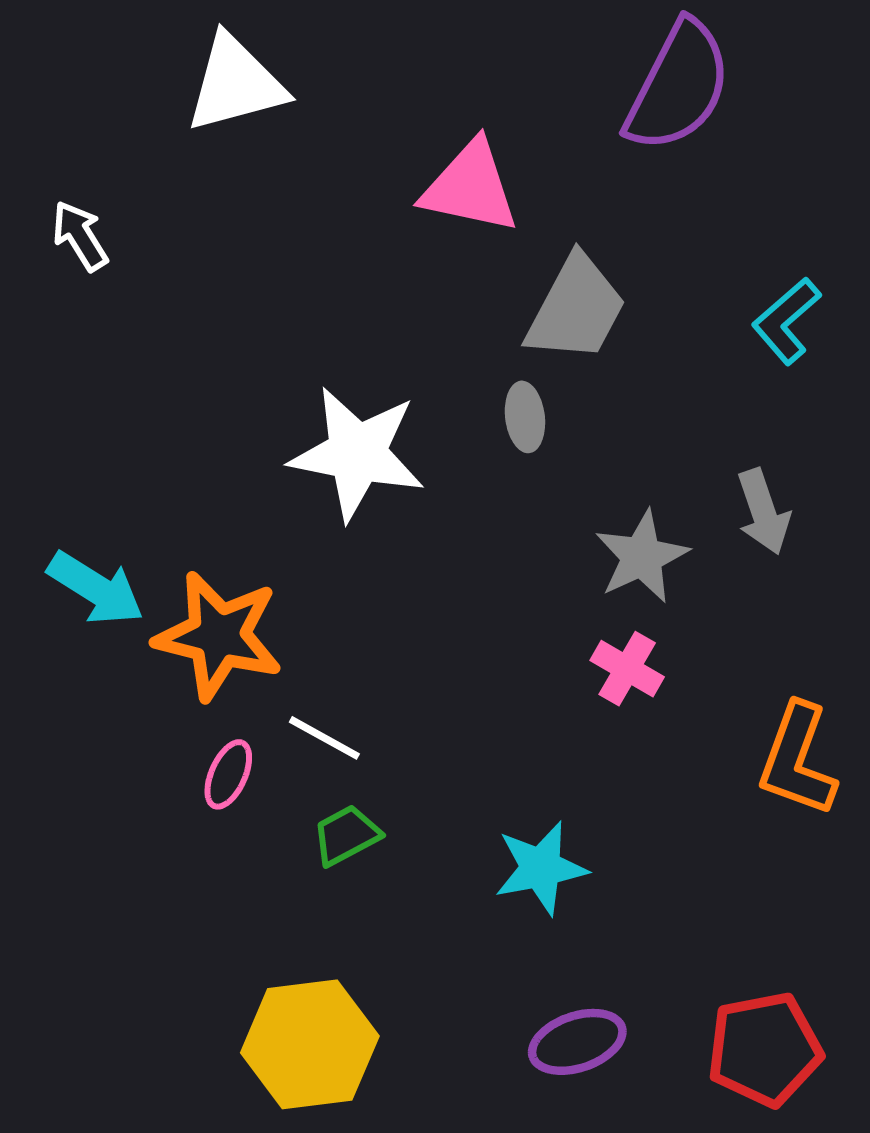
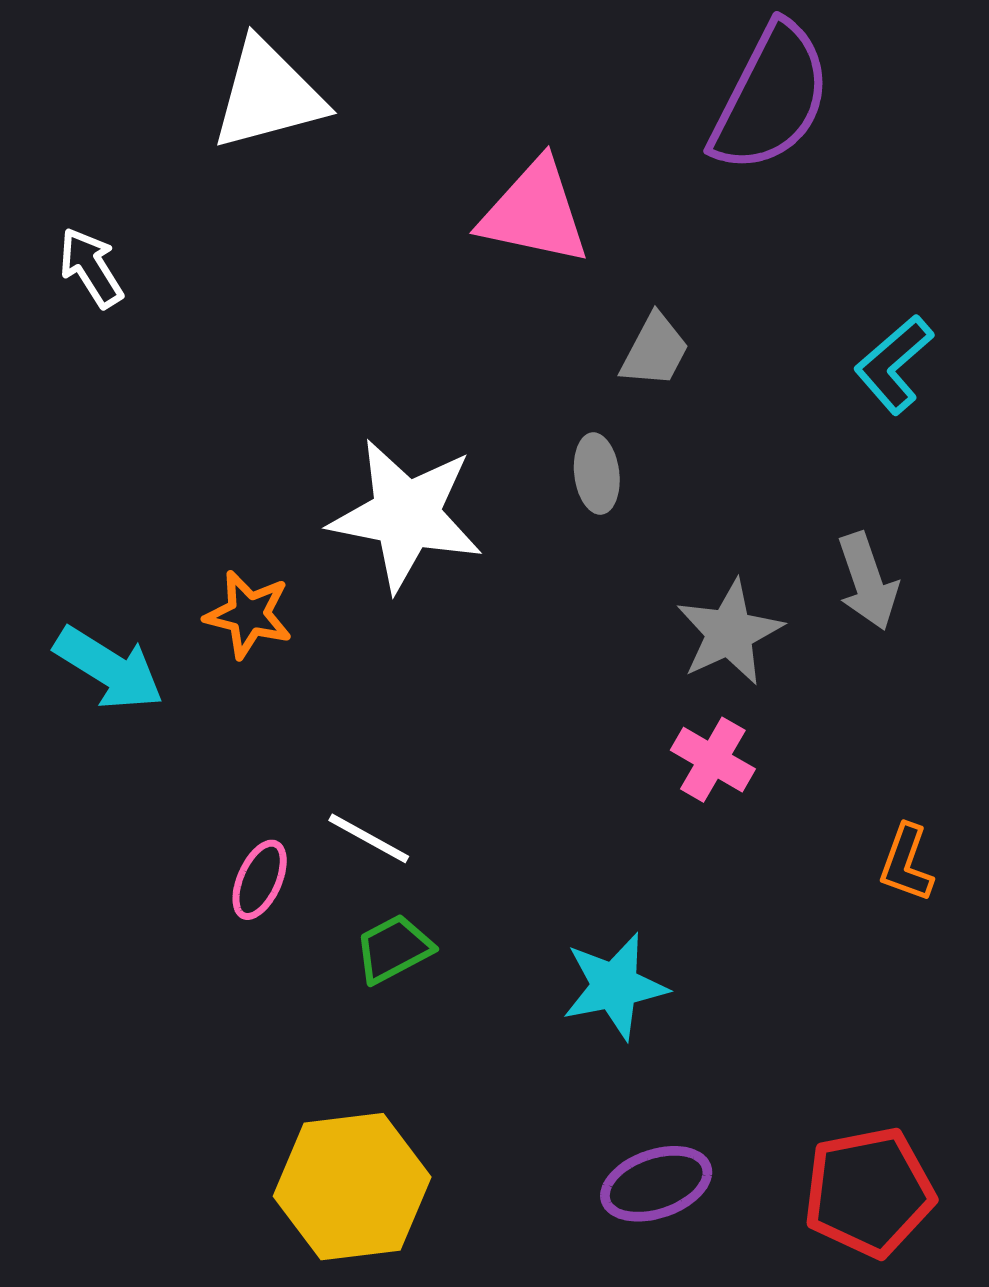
gray trapezoid: (576, 309) -> (655, 351), size x0.6
orange star: (219, 636) -> (249, 614), moved, size x0.6
orange L-shape: (797, 760) -> (906, 863), size x0.6

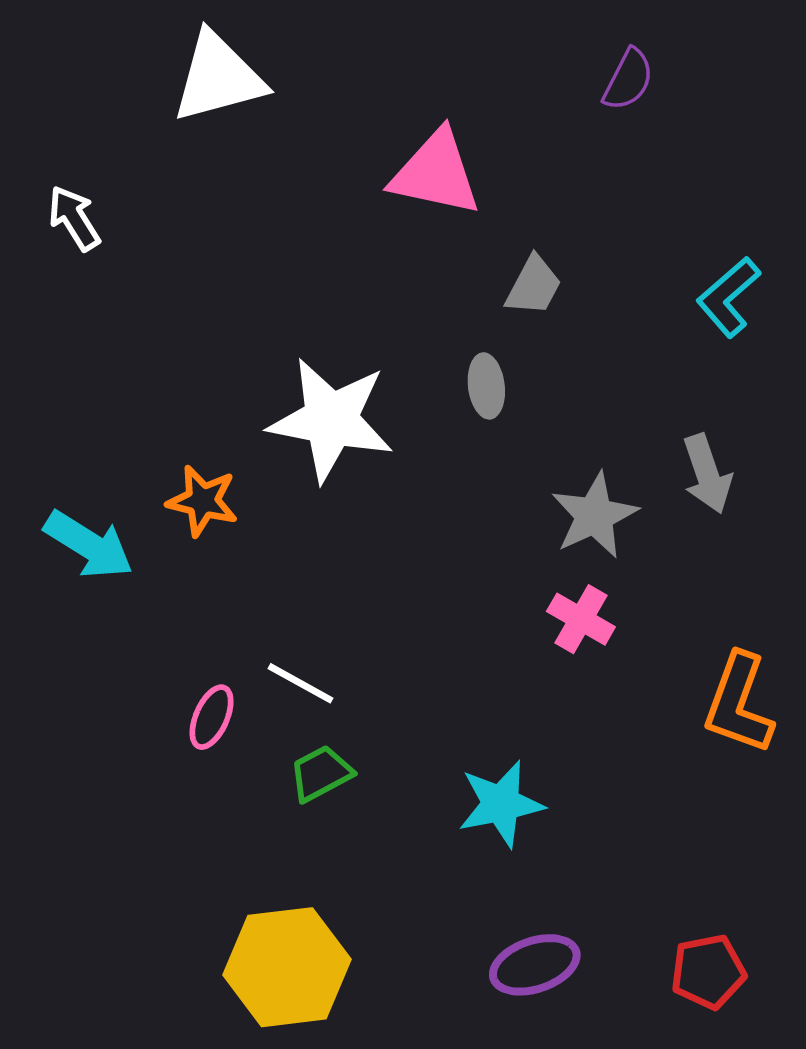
purple semicircle: (771, 98) -> (628, 80), size x0.5
orange L-shape: (906, 863) -> (739, 704), size x1.6
red pentagon: (869, 1192) -> (708, 972), size x0.7

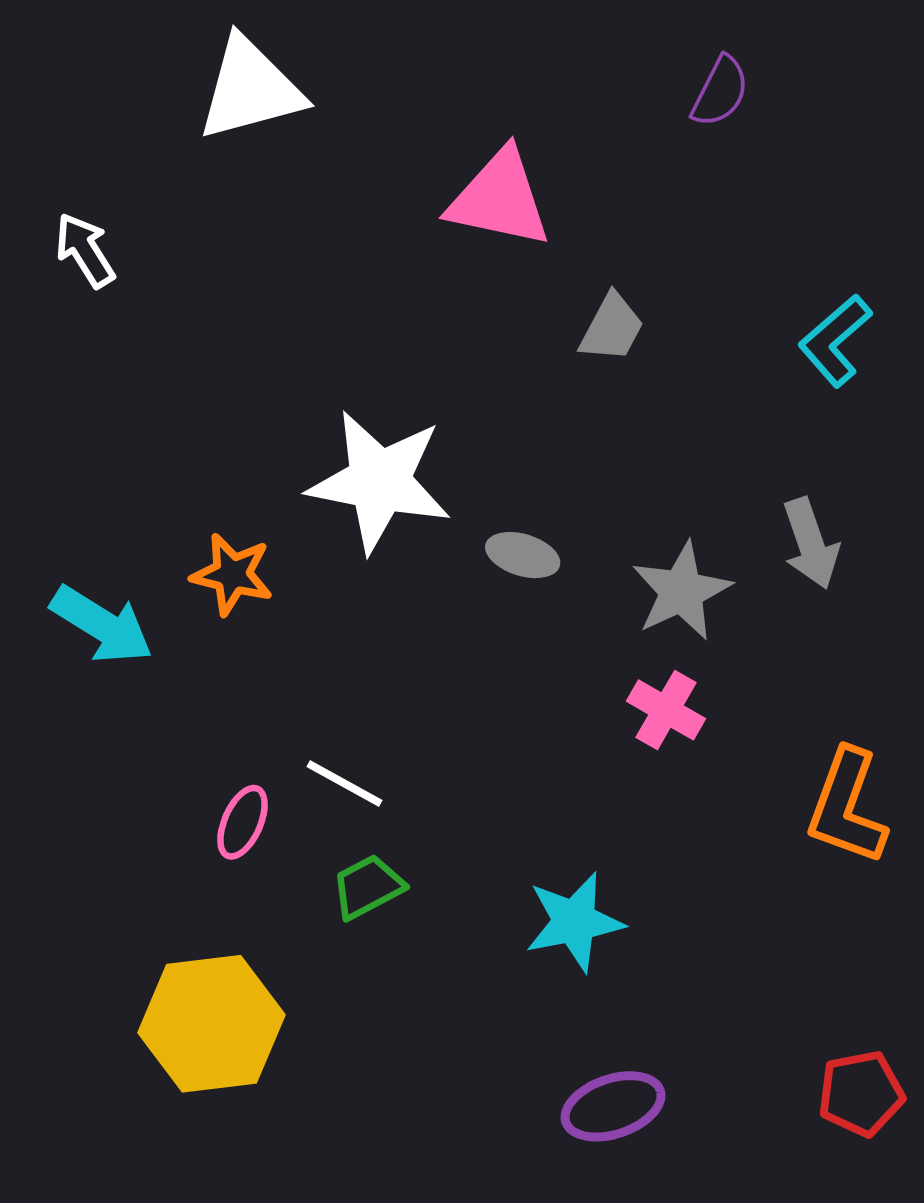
gray ellipse: (486, 386) -> (523, 555), moved, turned -66
yellow hexagon: (287, 967) -> (212, 1024), moved
red pentagon: (708, 972) -> (861, 1093), moved

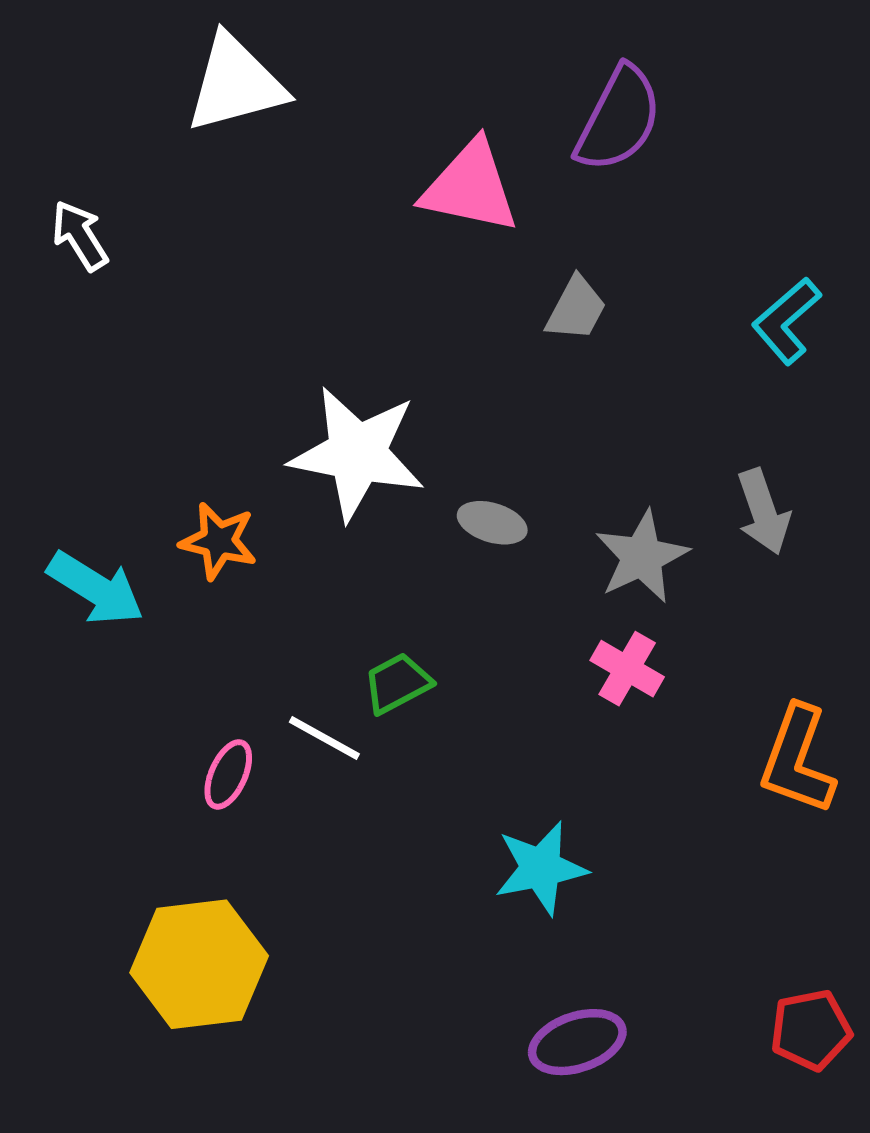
purple semicircle: (720, 91) -> (619, 119), moved, size x1.6
green trapezoid: (368, 887) -> (397, 683), moved

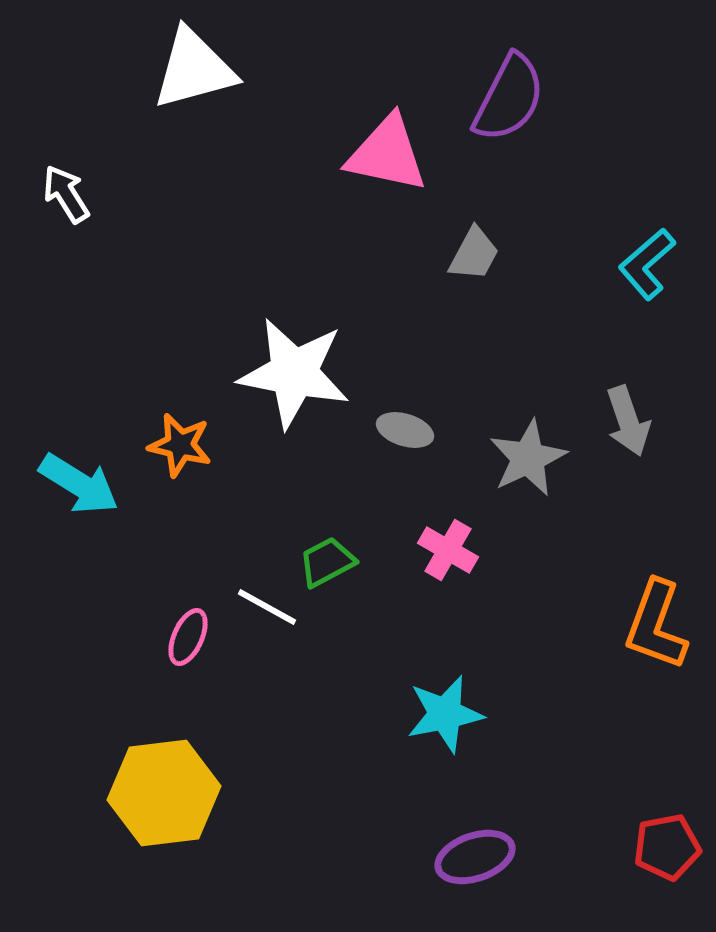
pink cross: (627, 669) -> (448, 550), moved

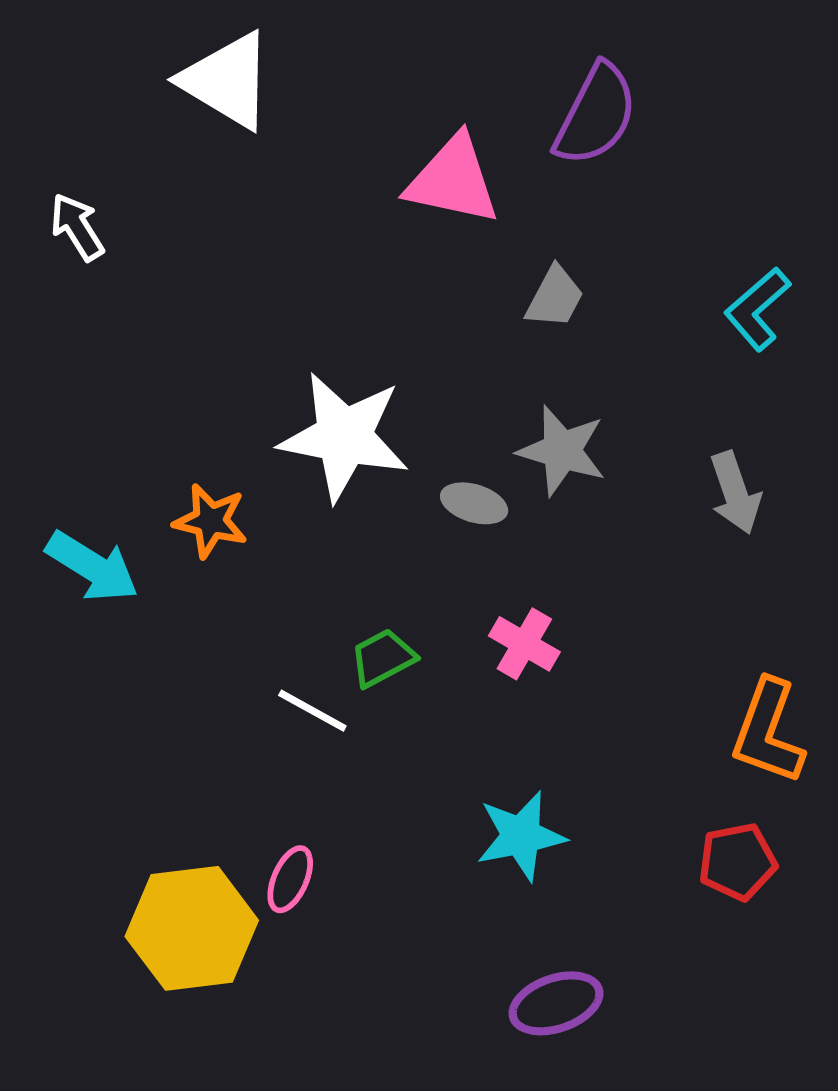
white triangle: (194, 69) -> (227, 81), turned 46
gray star: (528, 458) -> (562, 451), moved, turned -30
pink ellipse: (188, 637) -> (290, 879), moved
red pentagon: (667, 847) -> (738, 862), moved

